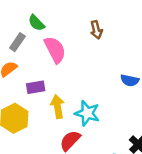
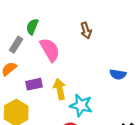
green semicircle: (36, 23) -> (32, 27), turned 70
yellow arrow: (57, 107) -> (60, 89), moved

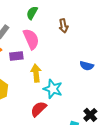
green semicircle: (32, 27) -> (32, 13), moved
purple rectangle: (34, 84) -> (16, 56), moved

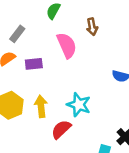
pink semicircle: (31, 39) -> (67, 45), moved
yellow arrow: (36, 73) -> (41, 106), moved

